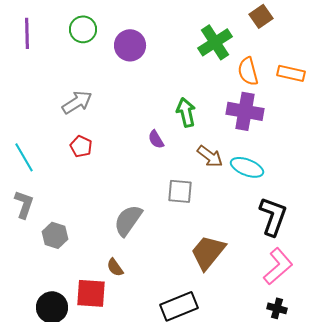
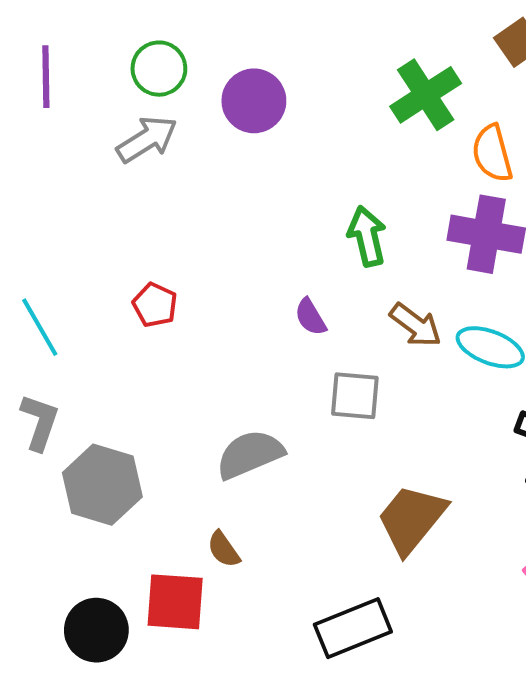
gray arrow: (77, 102) -> (147, 139), moved
purple semicircle: (156, 139) -> (310, 317), moved
gray semicircle: (128, 220) -> (250, 454), turned 32
gray hexagon: (55, 235) -> (102, 485), size x1.5

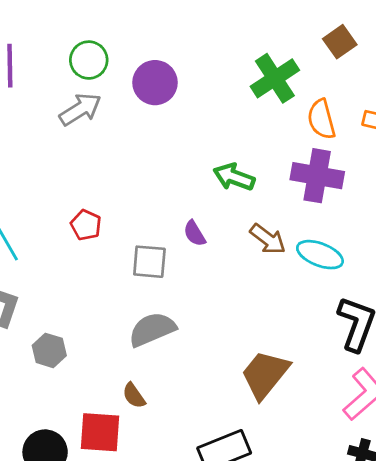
green arrow: (367, 236) -> (234, 177), turned -57
gray square: (355, 396) -> (149, 262), moved
gray hexagon: (102, 485) -> (49, 350), size x0.6

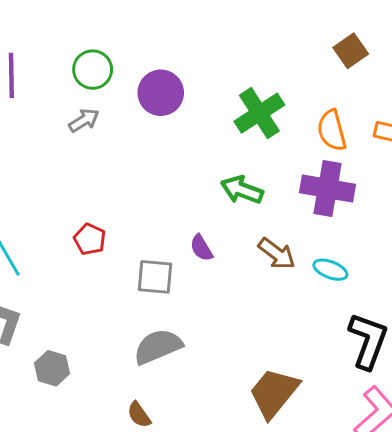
green cross: (275, 78) -> (259, 113), moved
gray arrow: (80, 109) -> (84, 120), size x0.7
cyan ellipse: (320, 255) -> (330, 270), size x0.7

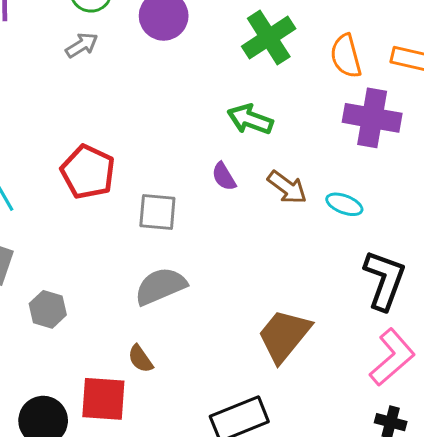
purple cross: (327, 188) -> (372, 118), moved
red pentagon: (90, 239) -> (88, 172), size x1.6
purple semicircle: (201, 248) -> (224, 177), moved

